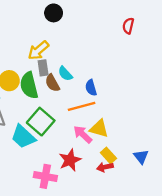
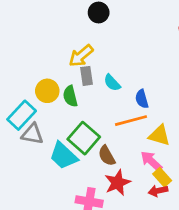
brown semicircle: (52, 83) -> (107, 156), moved
green semicircle: (29, 85) -> (70, 96), size x0.7
yellow triangle: (99, 129) -> (159, 135), moved
pink arrow: (83, 134) -> (151, 161), moved

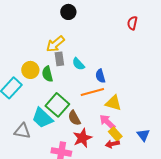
gray triangle: (32, 134) -> (22, 131), moved

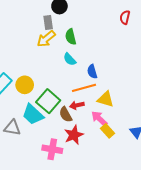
gray rectangle: (59, 59) -> (48, 22), moved
yellow circle: (30, 70) -> (25, 85), moved
green semicircle: (47, 74) -> (71, 37), moved
red arrow: (112, 144) -> (77, 105), moved

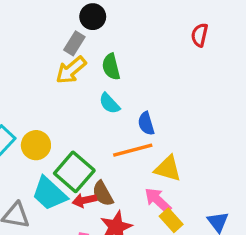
gray rectangle: (48, 22) -> (74, 43), turned 40
red arrow: (77, 105) -> (84, 200), moved

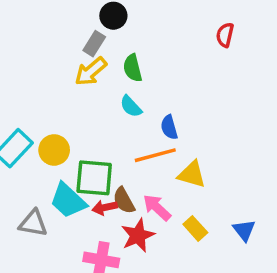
green square: (74, 172) -> (94, 178), turned -36
pink arrow: (158, 200) -> (157, 208), moved

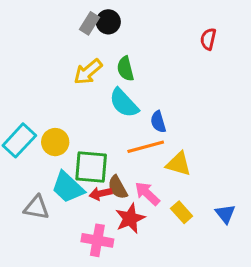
gray rectangle: (94, 44) -> (90, 23), moved
cyan semicircle: (131, 106) -> (124, 103), size x1.5

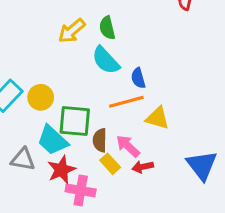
brown semicircle: (118, 187) -> (100, 140), turned 30
red arrow: (100, 194) -> (143, 167), moved
yellow rectangle: (182, 212) -> (110, 164), moved
blue triangle: (225, 214) -> (202, 165), size x1.6
red star: (130, 218) -> (61, 170), moved

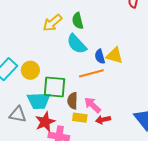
yellow triangle: (157, 118) -> (115, 55), moved
cyan trapezoid: (53, 140) -> (39, 101), turned -45
yellow rectangle: (110, 164) -> (80, 118), turned -40

